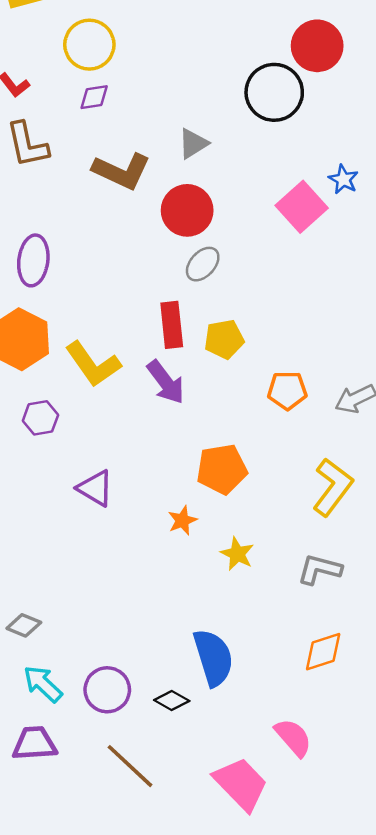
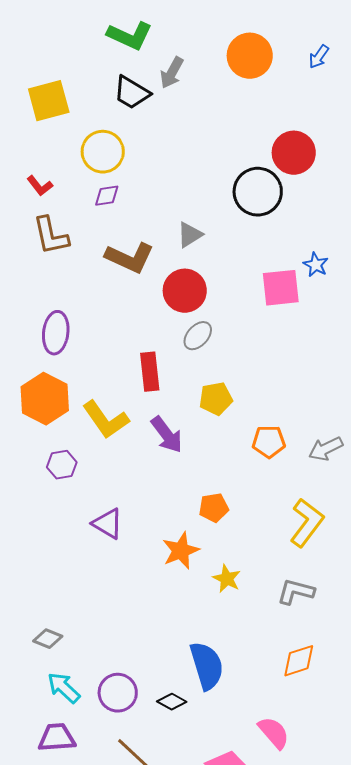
pink square: (302, 207) -> (281, 288), turned 36
red rectangle: (172, 325) -> (150, 372), moved
orange pentagon: (222, 469) -> (214, 508), size x0.7
orange star: (182, 520) -> (181, 551), size x1.5

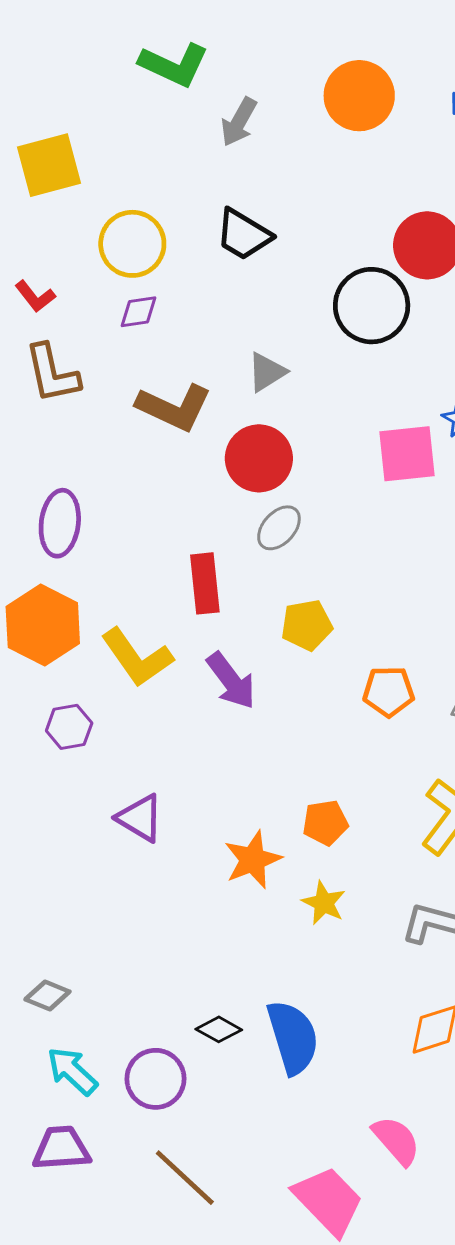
black trapezoid: (132, 93) -> (243, 235), moved
orange pentagon: (214, 508) -> (325, 823), moved
black diamond: (172, 702) -> (219, 1029), moved

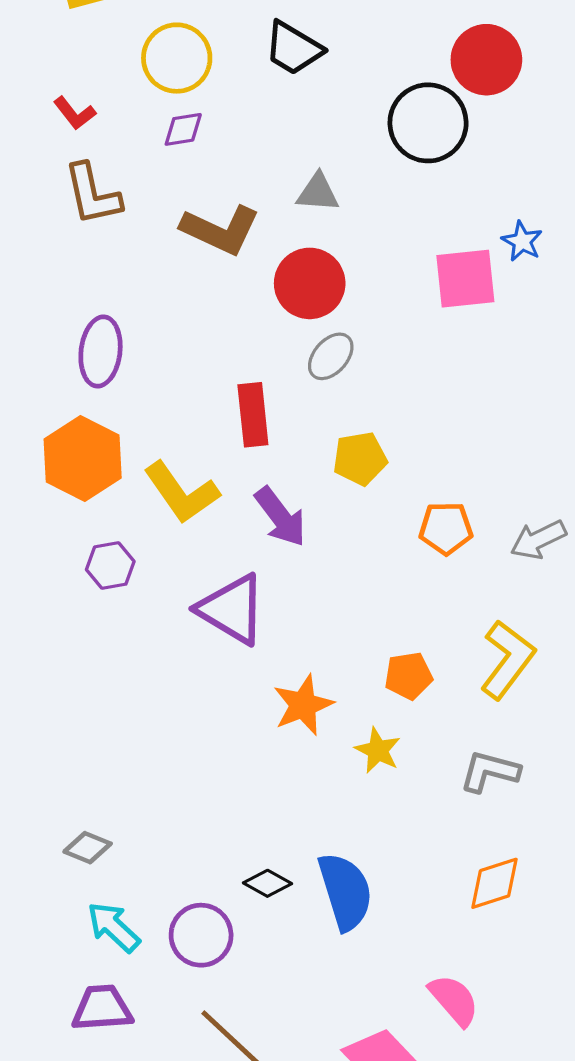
gray triangle: (267, 372) -> (318, 193), turned 36
purple triangle: (140, 818) -> (232, 609), moved, size x1.4
orange pentagon: (325, 823) -> (409, 676), moved

